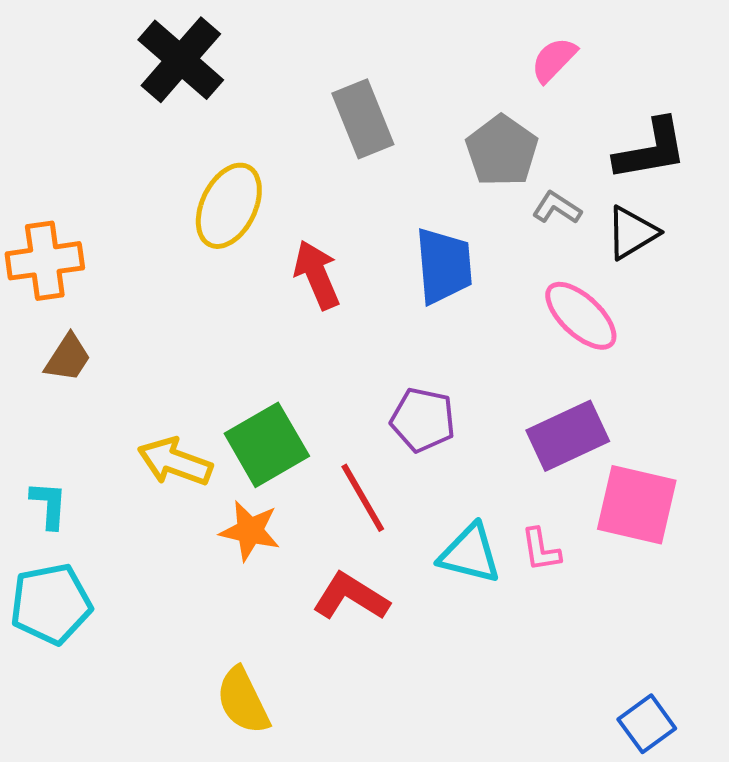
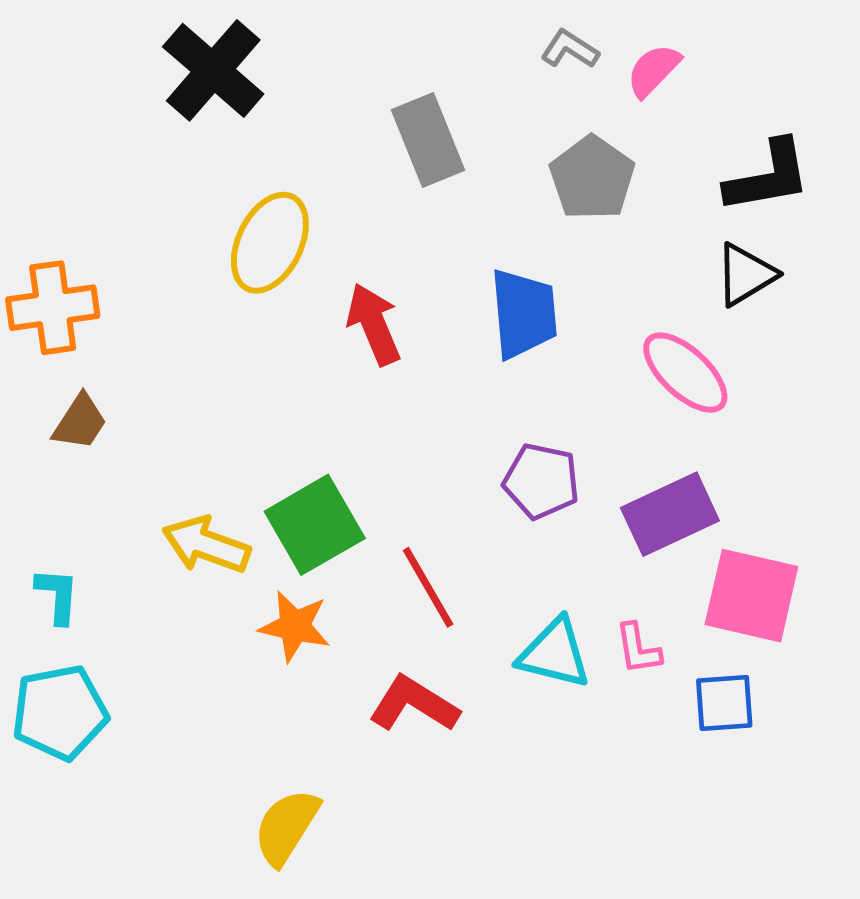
gray L-shape: (557, 208) -> (570, 49), moved
purple pentagon: (423, 420) -> (541, 481), moved
yellow semicircle: (243, 701) -> (286, 827), turned 58
blue square: (647, 724) -> (724, 703), moved, turned 32

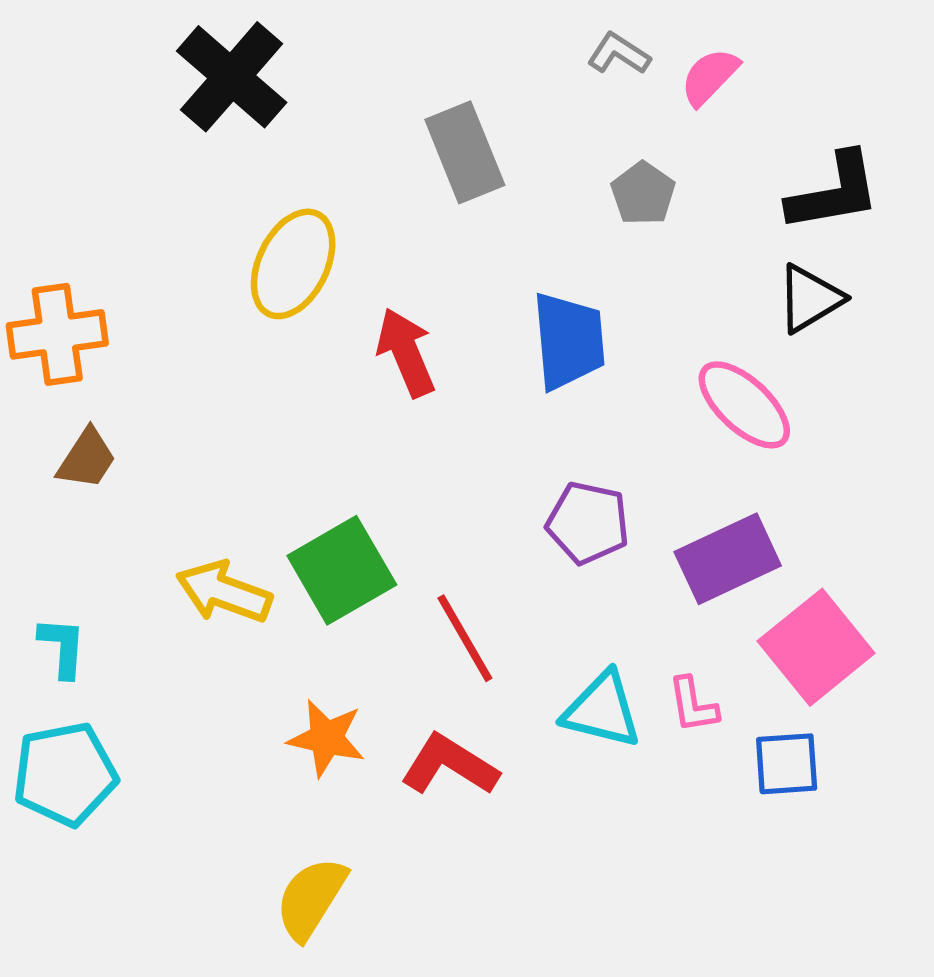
gray pentagon: (592, 178) -> (643, 193), size x0.7
pink square: (751, 596) -> (816, 647), turned 38
orange star: (295, 626) -> (326, 738), moved

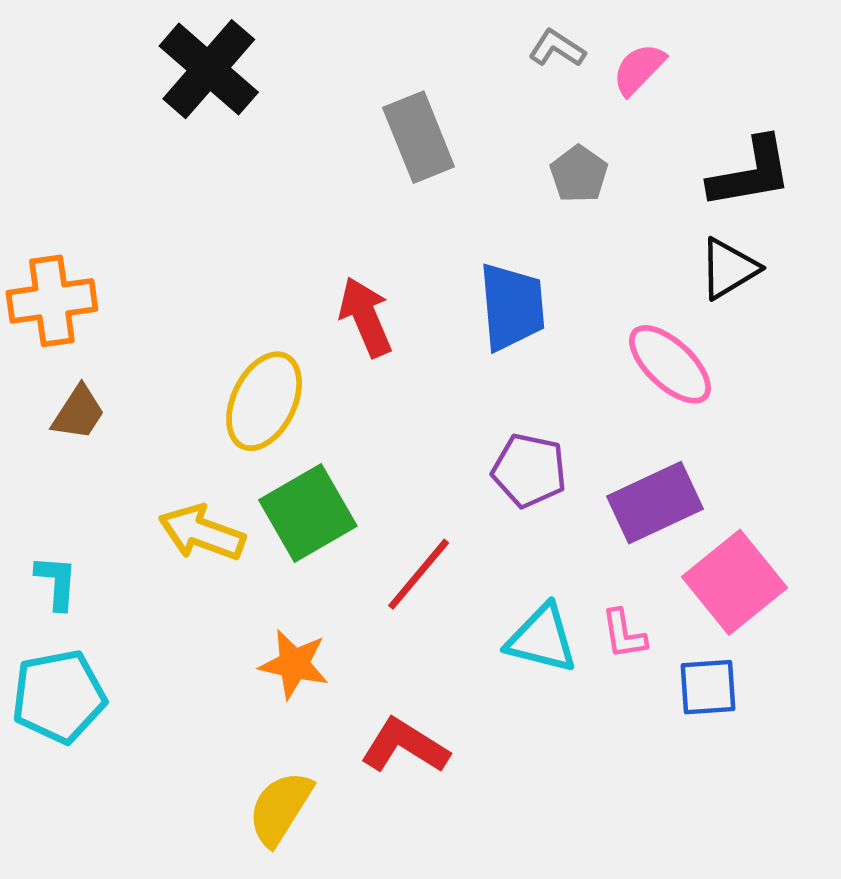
yellow ellipse: (293, 264) -> (264, 401), moved
red line: (465, 638) -> (419, 574), turned 70
red L-shape: (449, 765) -> (405, 746), moved

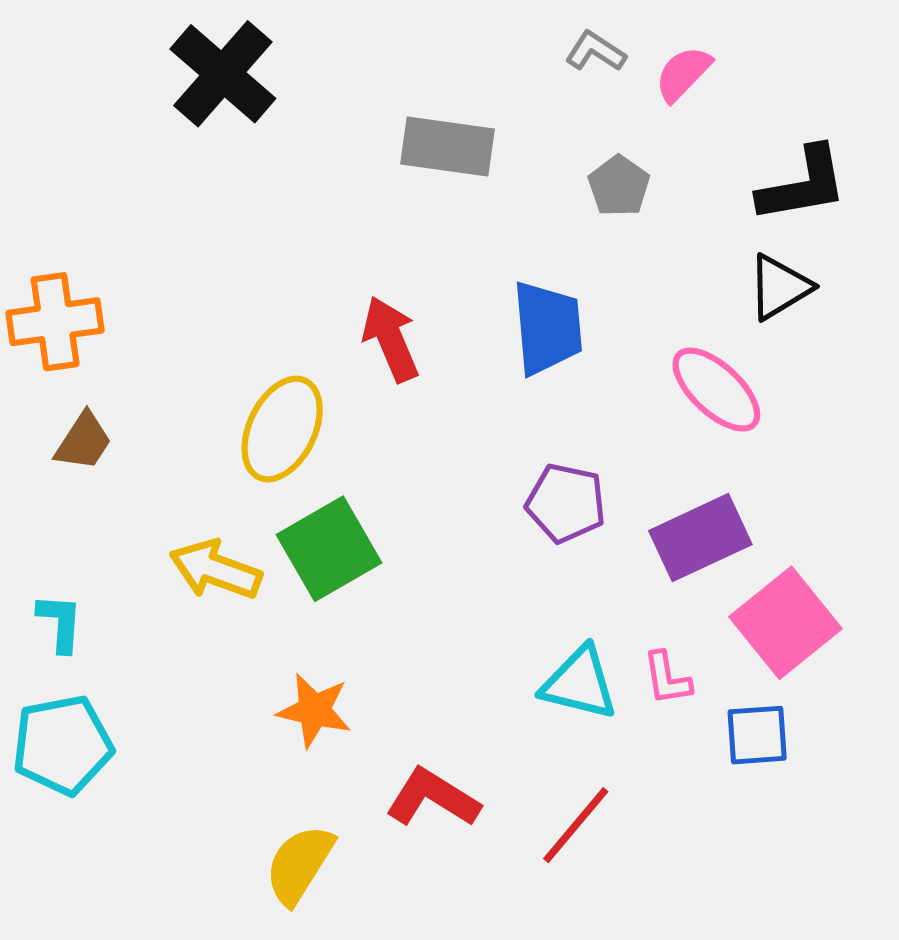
gray rectangle: (419, 137) -> (447, 146), turned -60
red line: (419, 574) -> (576, 825), moved

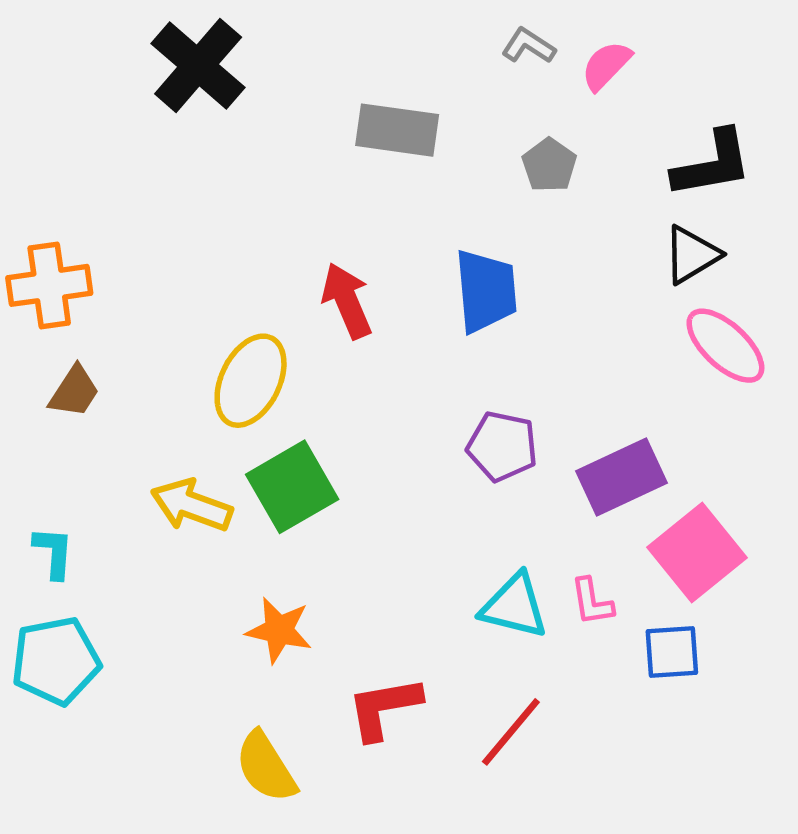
pink ellipse: (716, 390) -> (725, 346), moved
red L-shape: (433, 798) -> (384, 708), turned -42
yellow semicircle: (299, 865) -> (266, 767), turned -64

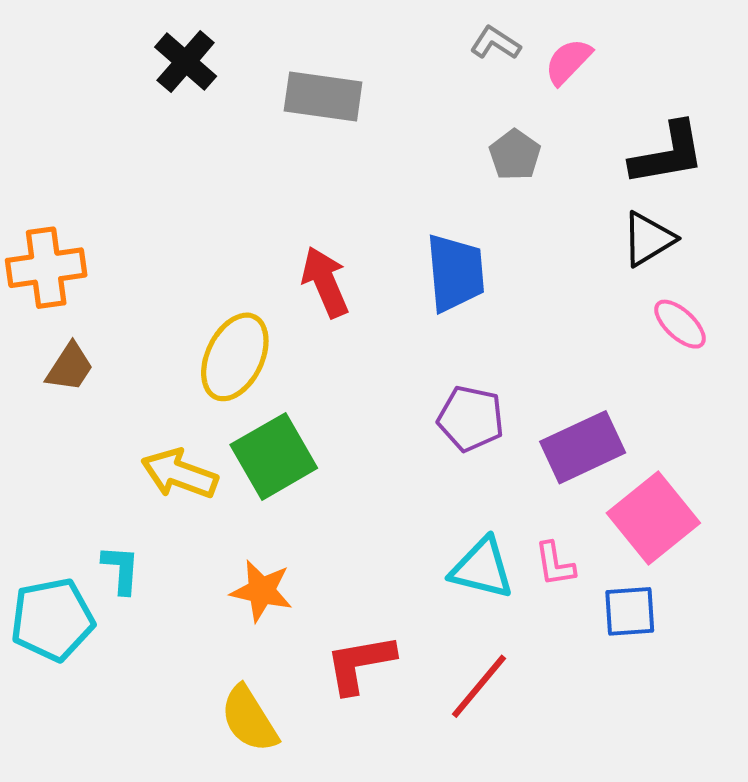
black cross: (198, 65) -> (186, 62), size x0.7
gray rectangle: (397, 130) -> (323, 96), moved
pink ellipse: (725, 346) -> (680, 324), size x0.7
cyan L-shape: (54, 552) -> (121, 569), moved

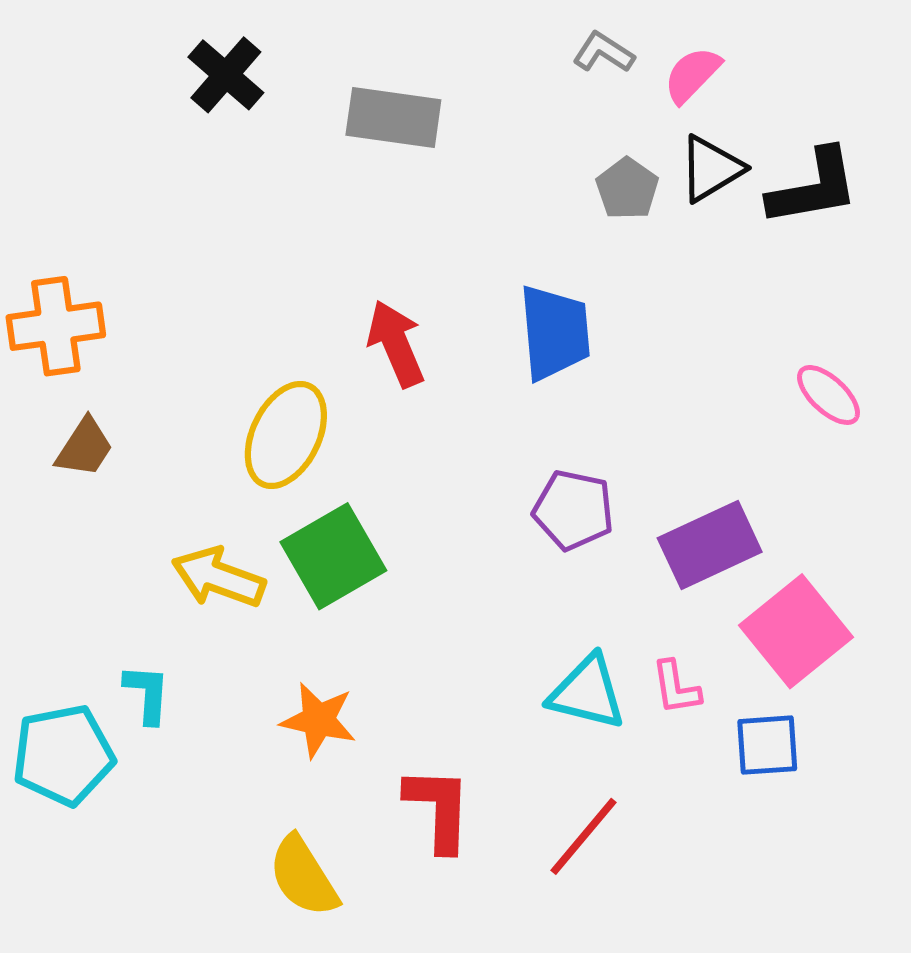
black triangle: (648, 239) -> (711, 169), moved
red L-shape: (360, 664) -> (438, 809), turned 102

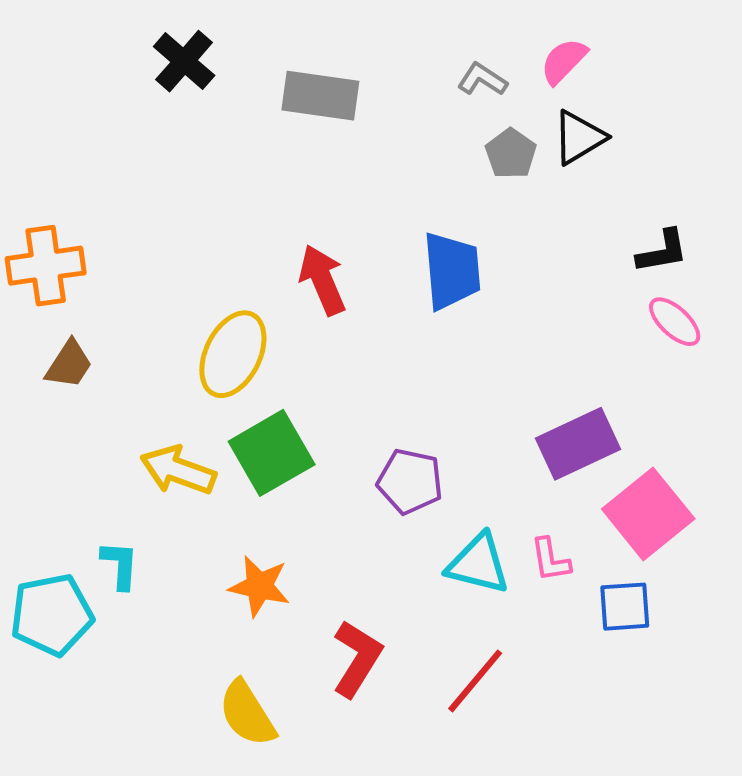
gray L-shape: (603, 52) -> (482, 79), moved
black L-shape: (813, 187) -> (662, 251), moved, size x0.7
purple pentagon: (573, 510) -> (410, 481), moved
red L-shape: (438, 809) -> (357, 659), turned 30

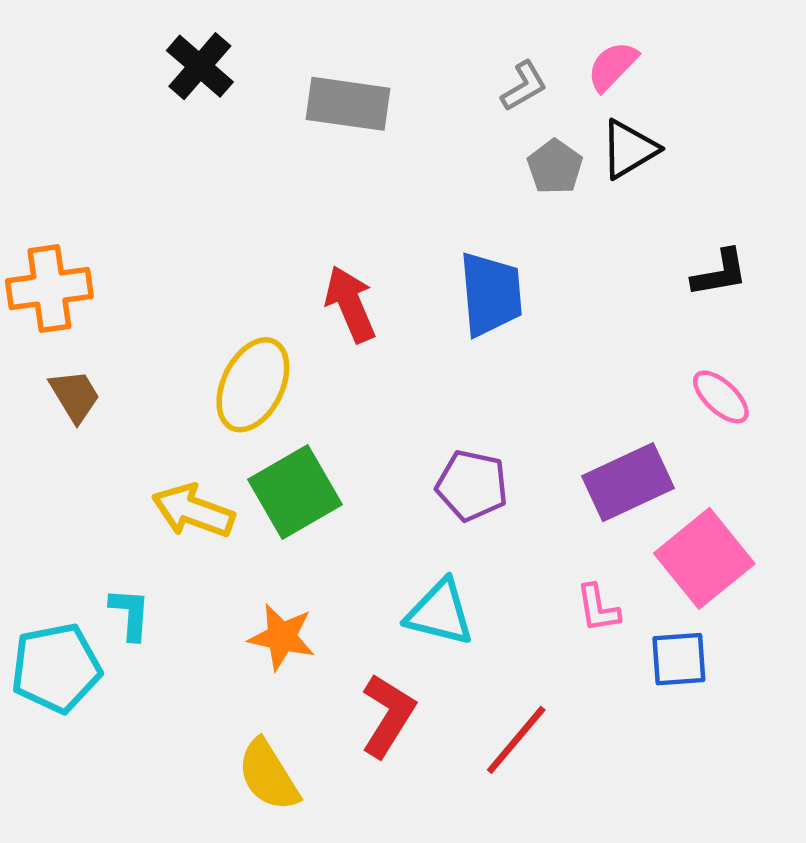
gray L-shape: (482, 79) -> (524, 86), turned 117
pink ellipse: (675, 322) -> (721, 397), moved
brown trapezoid: (69, 364) -> (75, 396), turned -64
purple pentagon: (410, 481) -> (472, 485), moved
cyan triangle: (478, 564) -> (440, 613), moved

